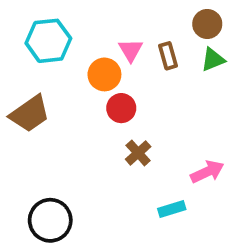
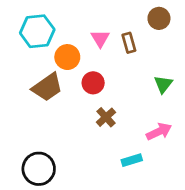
green triangle: (213, 60) -> (163, 84), moved, turned -30
orange circle: (104, 74) -> (67, 57), moved
brown trapezoid: (30, 114) -> (47, 87), moved

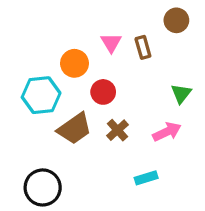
cyan hexagon: (37, 31) -> (41, 95), moved
brown trapezoid: (47, 87) -> (74, 129), moved
pink arrow: (159, 132) -> (167, 132), moved

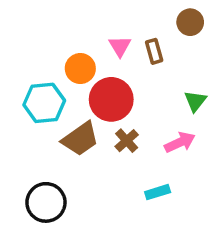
red circle: (103, 92) -> (111, 99), size x1.6

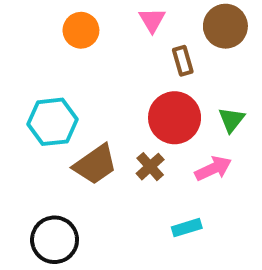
brown circle: (190, 22) -> (225, 26), size x1.4
pink triangle: (120, 46) -> (152, 20), moved
orange circle: (80, 69) -> (81, 30), moved
red circle: (111, 99) -> (175, 118), moved

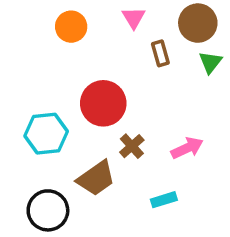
red circle: (175, 118) -> (103, 103), moved
green triangle: (232, 120) -> (210, 62), moved
cyan hexagon: (53, 122) -> (46, 134), moved
brown trapezoid: (95, 164) -> (96, 178), moved

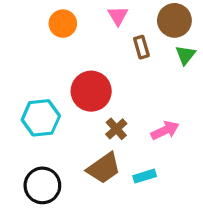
brown trapezoid: (96, 178) -> (104, 168), moved

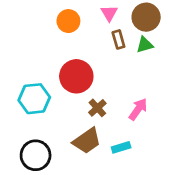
pink triangle: (118, 16) -> (109, 13), moved
orange circle: (63, 24) -> (68, 21), moved
green triangle: (185, 55) -> (145, 45), moved, turned 36
pink arrow: (165, 130) -> (138, 109), turned -30

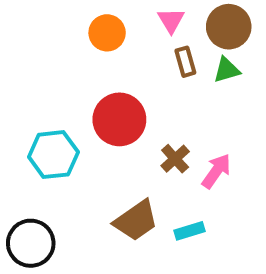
brown cross: (97, 108) -> (175, 159), moved
black circle: (36, 155) -> (31, 243), moved

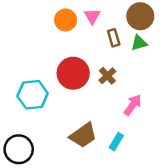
pink triangle: (171, 20) -> (92, 16), moved
brown cross: (175, 159) -> (107, 76), moved
cyan rectangle: (190, 231) -> (116, 142), turned -42

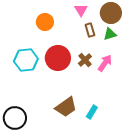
pink triangle: (92, 16) -> (81, 10), moved
orange circle: (66, 20) -> (45, 22), moved
cyan hexagon: (33, 95) -> (26, 60), moved
pink arrow: (133, 105) -> (105, 63), moved

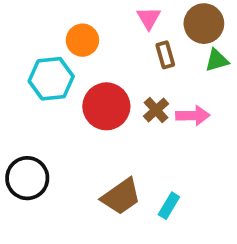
green triangle: (110, 34) -> (217, 60), moved
cyan hexagon: (26, 60) -> (51, 79), moved
pink arrow: (105, 63) -> (193, 116), turned 54
black circle: (15, 118) -> (27, 178), moved

